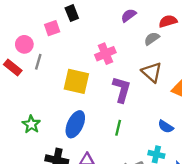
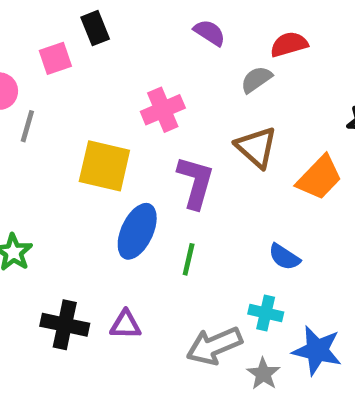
purple semicircle: (129, 15) -> (210, 33), turned 70
blue ellipse: (75, 124) -> (137, 231), moved

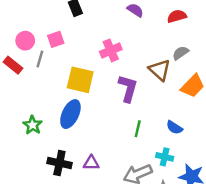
pink square: (55, 58) -> (56, 39), moved
gray semicircle: (256, 79) -> (180, 53), moved
blue ellipse: (137, 231) -> (70, 114), moved
green line: (189, 259) -> (138, 129), moved

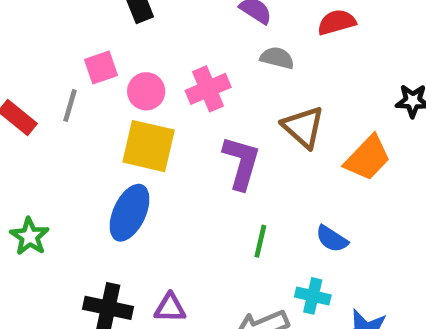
pink circle: (25, 41) -> (146, 91), moved
gray semicircle: (180, 53) -> (277, 58), moved, turned 49
green star: (33, 125) -> (30, 236), moved

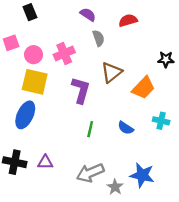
gray semicircle: (277, 58) -> (98, 38), turned 56
brown triangle: (303, 127) -> (111, 72), turned 40
cyan cross: (313, 296) -> (161, 121), moved

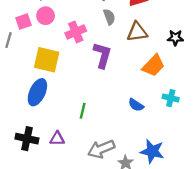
pink circle: (34, 55) -> (46, 16), moved
brown triangle: (111, 72) -> (137, 32), moved, turned 30
purple L-shape: (81, 90) -> (102, 55), moved
green line: (90, 129) -> (83, 111), moved

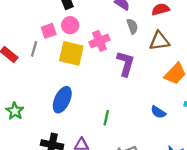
yellow square: (47, 60) -> (71, 53), moved

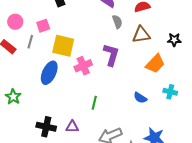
pink circle: (70, 25) -> (15, 22), moved
pink cross: (100, 41) -> (83, 66), moved
blue ellipse: (62, 100) -> (49, 73), moved

